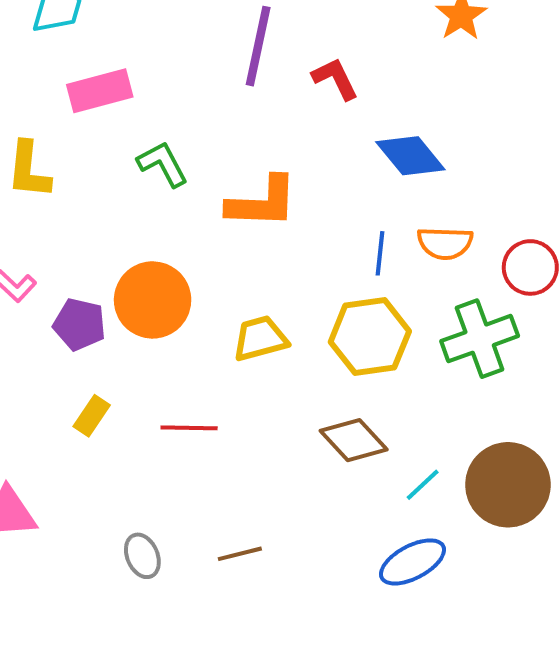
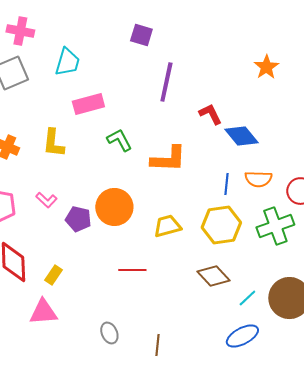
red L-shape: (335, 79) -> (210, 114), moved
yellow rectangle: (92, 416) -> (53, 275), moved
brown line: (240, 554) -> (157, 345), moved, turned -70

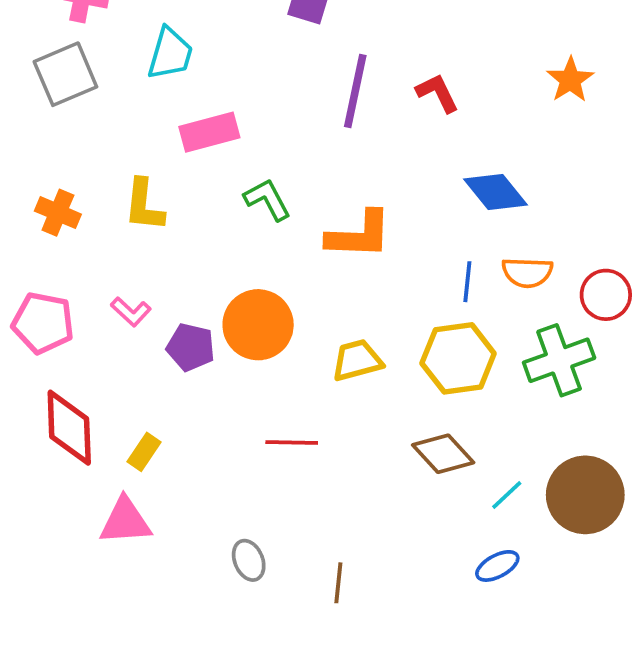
orange star: (266, 67) -> (570, 80), moved
red L-shape: (210, 114) -> (438, 93), moved
blue ellipse: (242, 336) -> (497, 566), size x0.7

